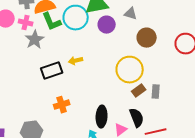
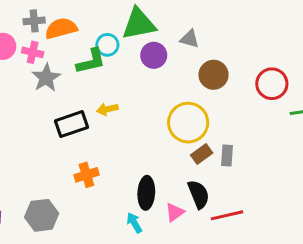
cyan circle: (76, 18) -> (107, 45), size x0.6
green L-shape: (52, 22) -> (91, 61), moved, turned -80

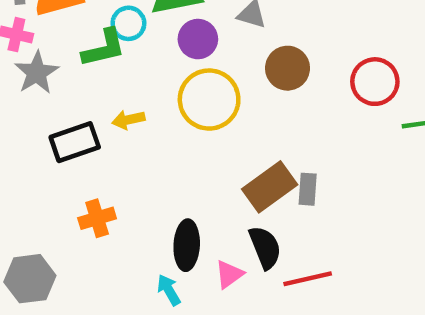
yellow circle: (188, 123) -> (209, 100), moved
brown rectangle: (202, 154) -> (270, 187), size x1.6

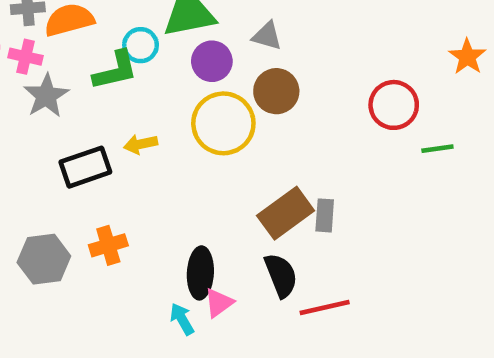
brown circle: (288, 68) -> (276, 91), moved
pink triangle: (229, 274) -> (219, 303), moved
gray hexagon: (30, 279) -> (44, 259), moved

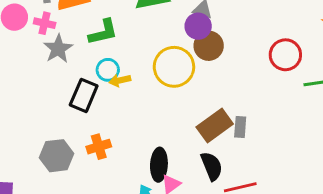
cyan circle: (141, 45) -> (108, 70), moved
purple circle: (212, 61) -> (198, 26), moved
black rectangle: (85, 167) -> (84, 95), turned -48

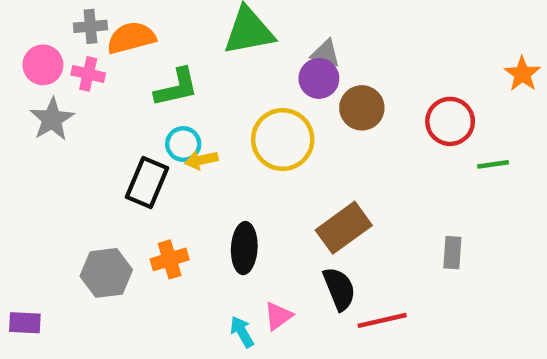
brown circle: (209, 46) -> (362, 108), moved
gray star: (58, 49) -> (52, 119), moved
gray rectangle: (240, 127) -> (452, 253), moved
black ellipse: (159, 165) -> (244, 248), moved

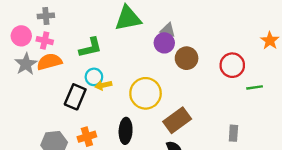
orange semicircle: (131, 38) -> (49, 62), moved
yellow circle: (283, 140) -> (146, 93), moved

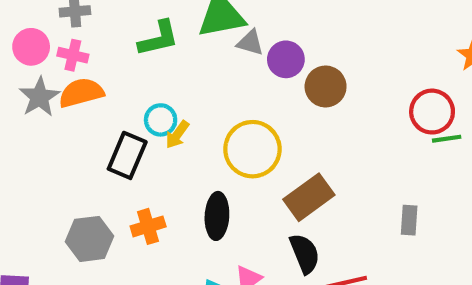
gray triangle: (168, 30) -> (250, 43), moved
green L-shape: (90, 48) -> (158, 38), moved
red circle: (232, 65) -> (432, 112), moved
yellow arrow: (103, 85) -> (177, 135), turned -42

